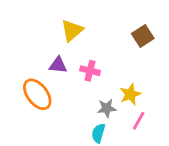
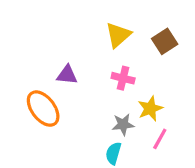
yellow triangle: (72, 30) -> (118, 35), moved
pink cross: (90, 71) -> (123, 78), moved

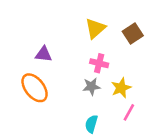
purple triangle: (67, 75) -> (44, 54), moved
gray star: (123, 125) -> (91, 87), moved

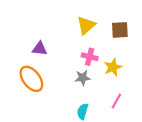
brown square: (133, 34) -> (120, 30), turned 30
yellow star: (121, 88) -> (113, 67), moved

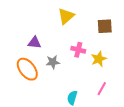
yellow triangle: (86, 25) -> (66, 16), moved
gray star: (83, 78) -> (53, 62), moved

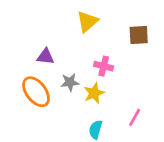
yellow star: (99, 59) -> (94, 93), moved

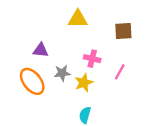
yellow triangle: (87, 21) -> (78, 19), turned 42
pink line: (135, 117) -> (120, 72), moved

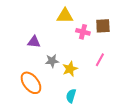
pink cross: (92, 59) -> (83, 32), moved
orange ellipse: (32, 81) -> (31, 83), moved

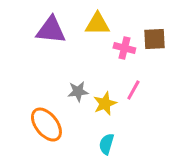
purple triangle: (34, 42) -> (51, 30), moved, size x1.5
pink line: (100, 60) -> (133, 90), moved

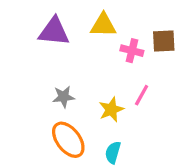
gray star: (78, 92) -> (64, 97), moved
orange ellipse: (46, 125) -> (68, 140), moved

